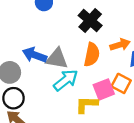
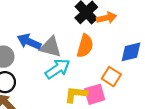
orange arrow: (120, 45) -> (107, 18), moved
pink square: (104, 89) -> (95, 94), moved

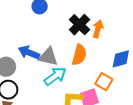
orange arrow: (107, 18) -> (98, 29), turned -60

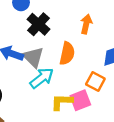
black cross: (79, 25) -> (39, 24), moved
gray triangle: (48, 57) -> (33, 57), turned 35

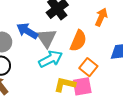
orange square: (95, 82) -> (88, 67), moved

